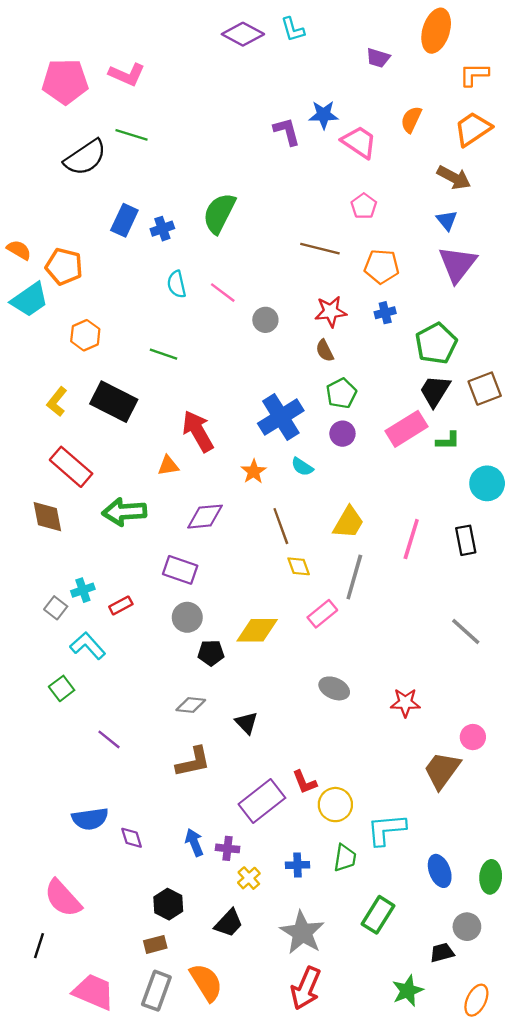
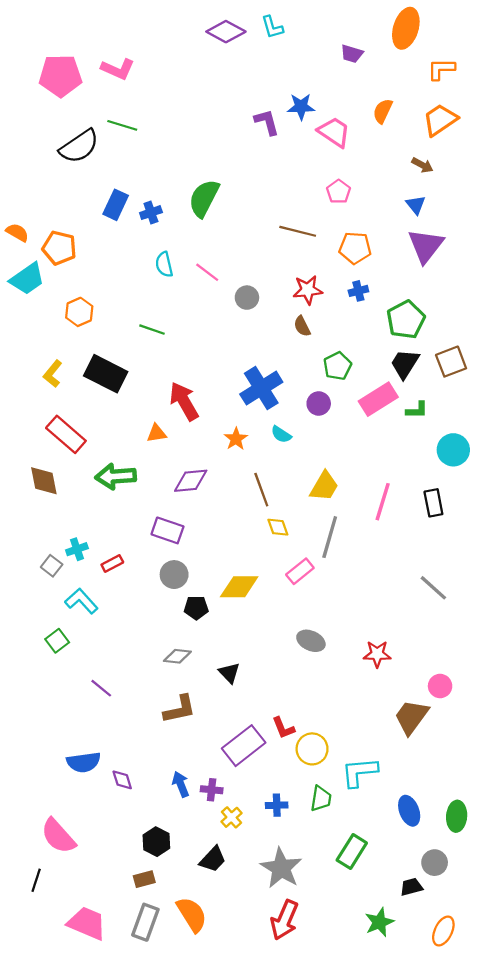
brown arrow: (454, 178) -> (422, 165), size x0.7
green pentagon: (341, 393) -> (337, 366), moved

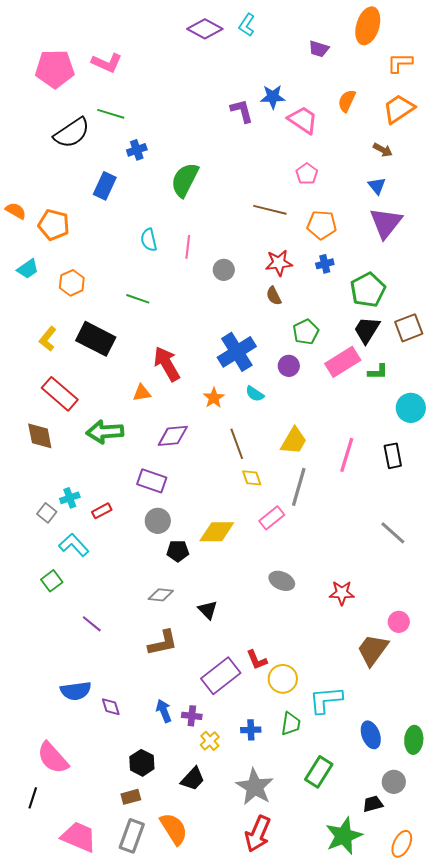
cyan L-shape: (272, 27) -> (247, 25), turned 50
blue cross: (151, 213) -> (137, 150), moved
pink line: (207, 272) -> (188, 247), turned 60
cyan trapezoid: (27, 279) -> (28, 269), moved, size x0.7
green star: (379, 922) -> (344, 836), size x1.4

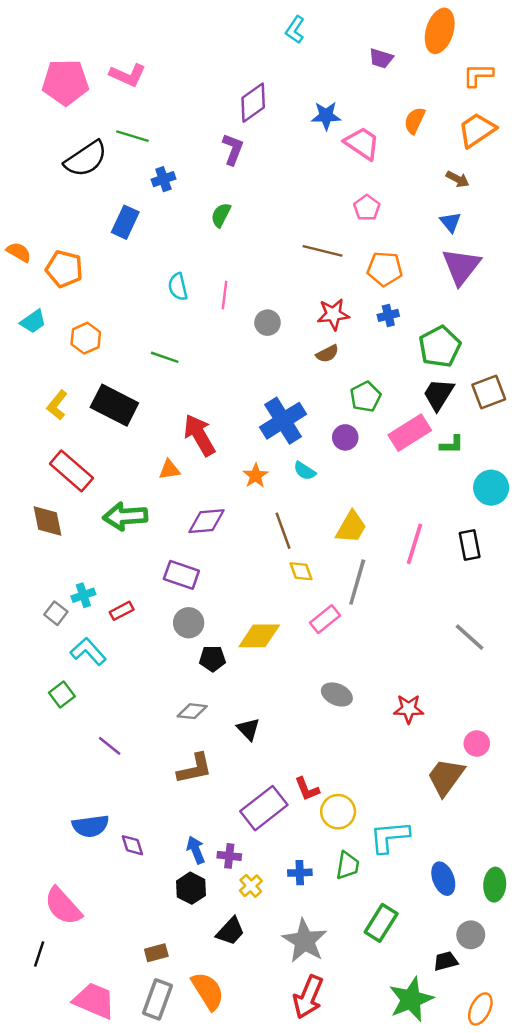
purple diamond: (205, 29) -> (253, 103), moved, turned -64
purple L-shape: (242, 111) -> (233, 149), moved, turned 36
green semicircle: (185, 180) -> (221, 215), size x0.6
brown semicircle: (274, 296) -> (327, 354), turned -90
black hexagon: (142, 763) -> (191, 888), moved

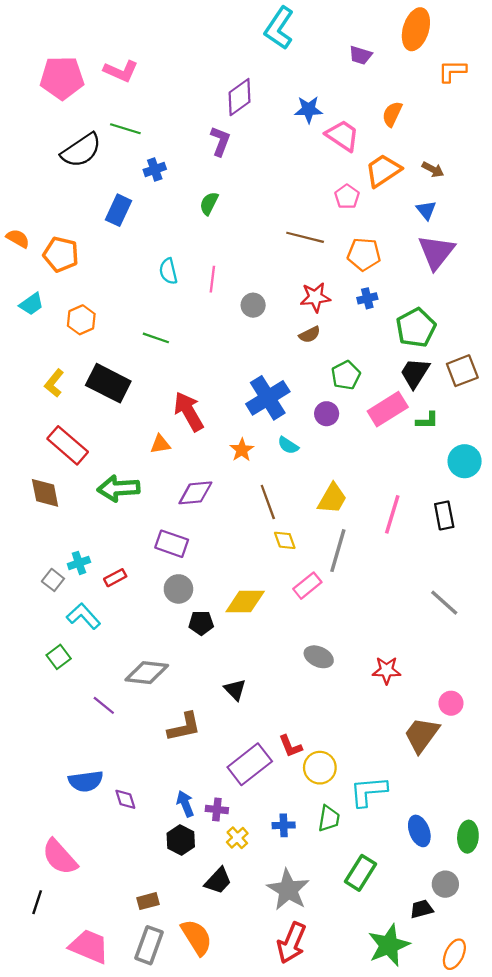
cyan L-shape: (295, 30) -> (279, 28), size x1.6
orange trapezoid: (477, 130) -> (383, 171), moved
gray diamond: (192, 711) -> (147, 673), moved, size x1.5

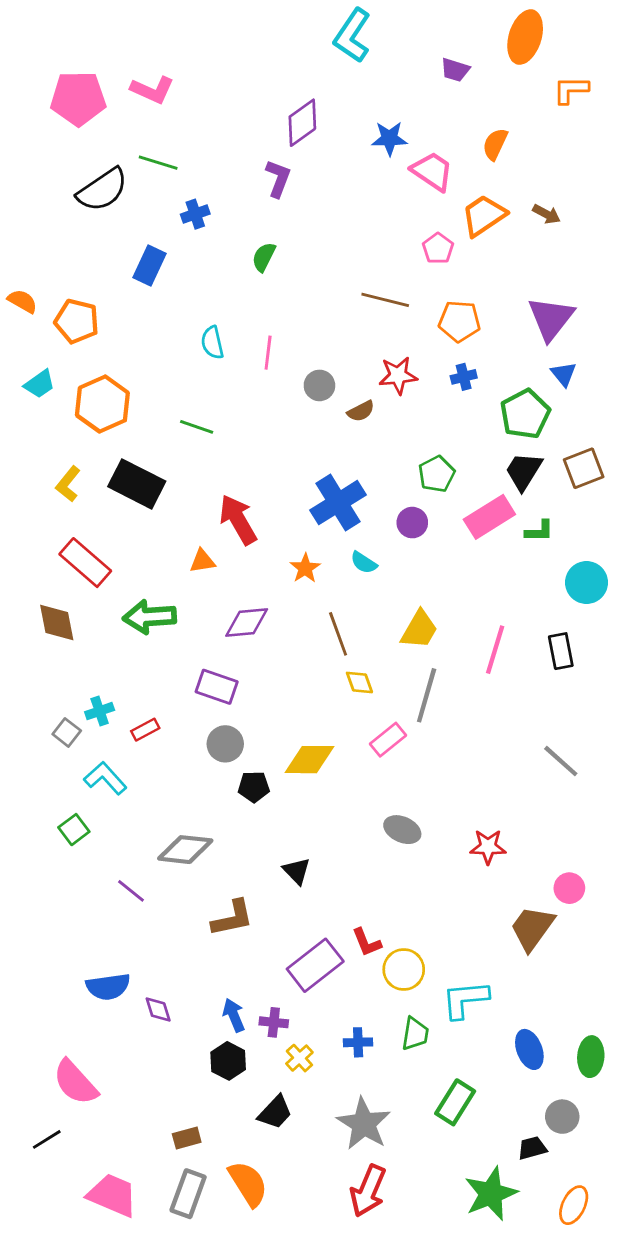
blue triangle: (426, 210) -> (564, 374), moved
orange hexagon: (81, 320) -> (102, 404), size x1.5
brown semicircle: (310, 335) -> (361, 411), moved
black line: (37, 902) -> (47, 1139), turned 40

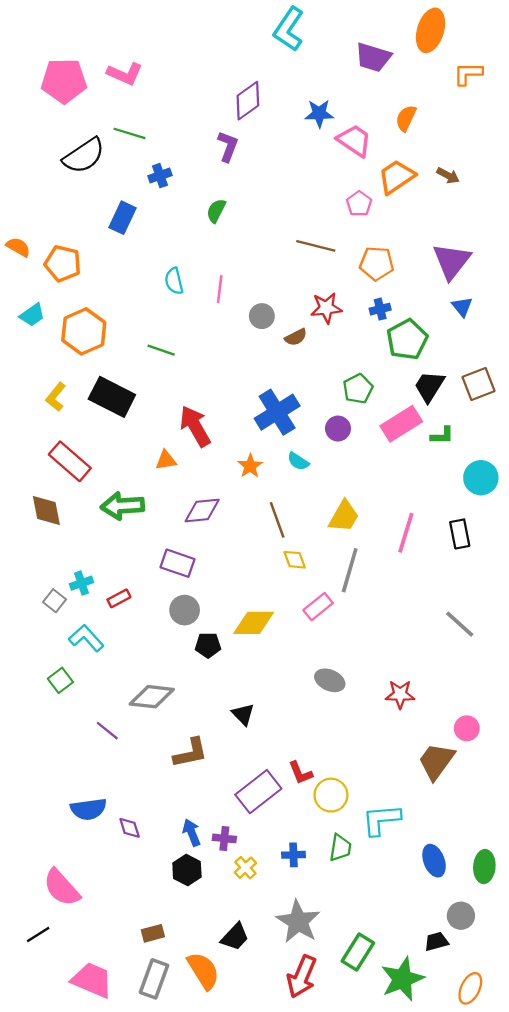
purple trapezoid: (455, 70) -> (373, 57), size x1.5
green pentagon: (525, 414) -> (407, 340), moved
green rectangle: (455, 1102) -> (358, 952), moved
black trapezoid: (275, 1112) -> (235, 937), moved

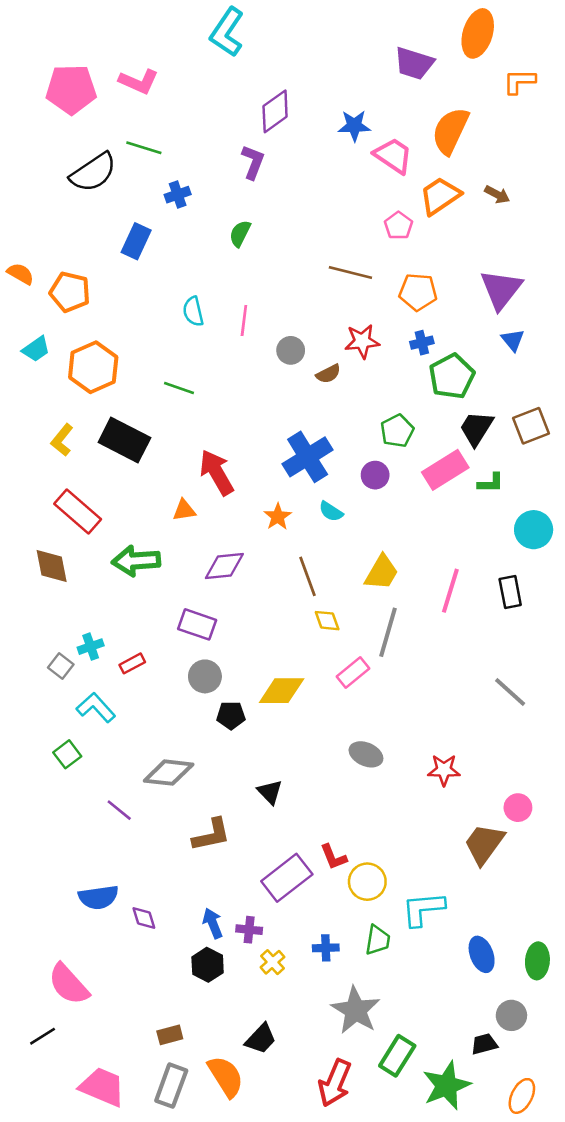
cyan L-shape: (289, 29) -> (227, 32), moved
orange semicircle: (406, 118) -> (450, 131), size x1.6
gray star: (298, 922) -> (356, 1010), moved

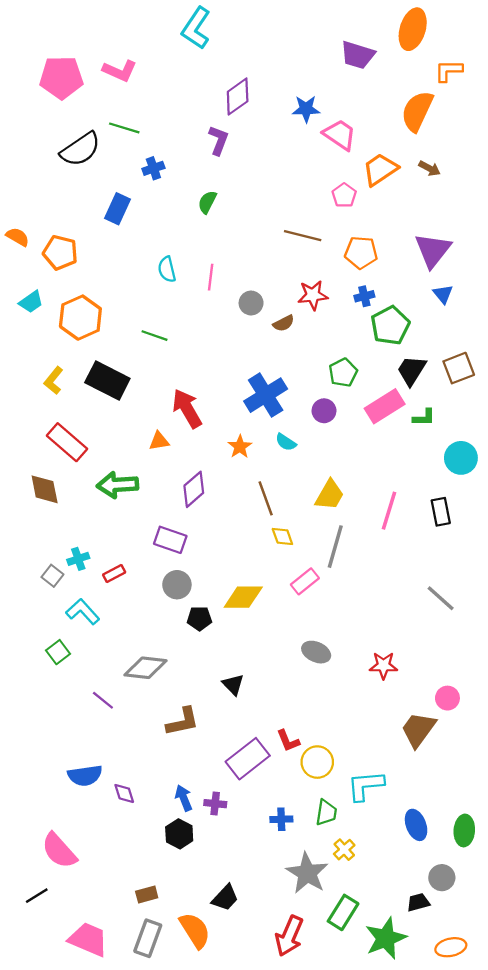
orange semicircle: (450, 131) -> (417, 111), moved
purple diamond: (224, 566) -> (194, 489), turned -36
yellow cross: (272, 962) -> (344, 850), moved
orange ellipse: (522, 1096) -> (451, 947), turned 52

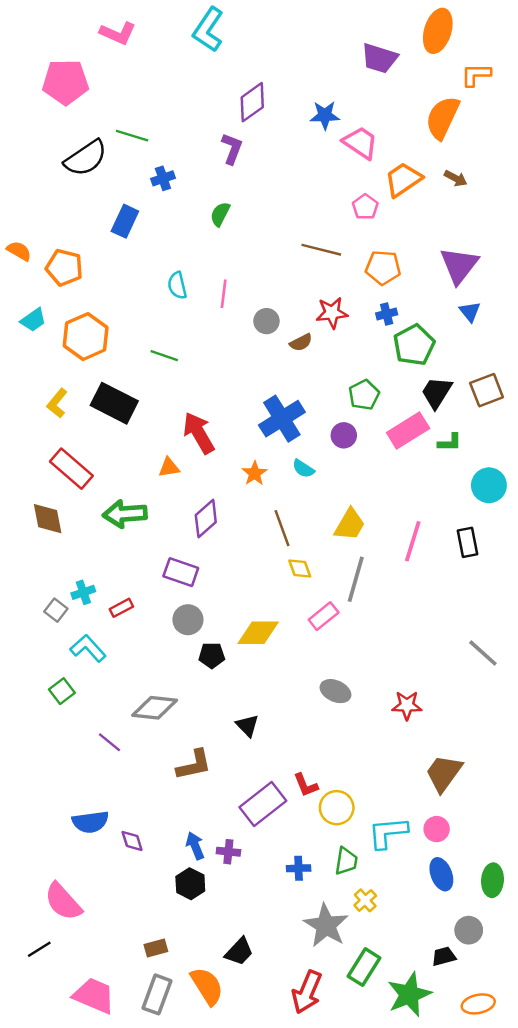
pink L-shape: (120, 71) -> (118, 33), moved
gray line: (441, 598) -> (483, 653), moved
pink circle: (447, 698) -> (437, 829), moved

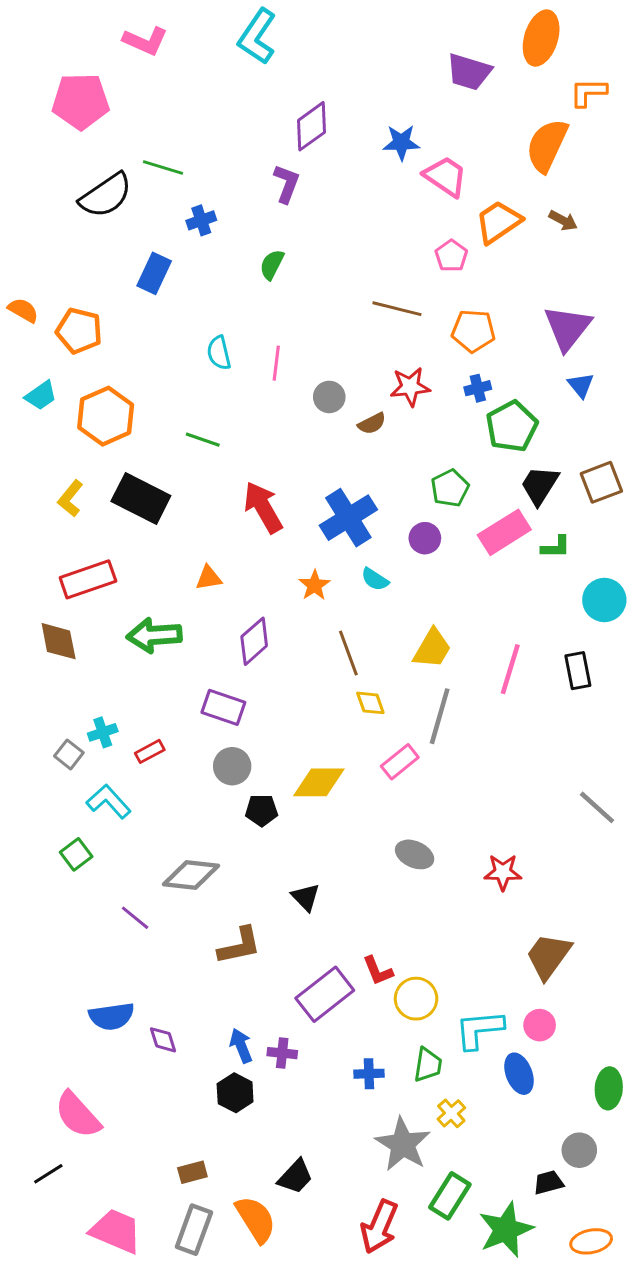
red arrow: (199, 433) -> (263, 507), moved
red rectangle: (71, 469) -> (88, 579), turned -60
blue ellipse: (441, 874) -> (519, 1074), moved

